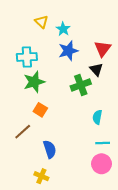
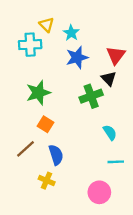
cyan cross: (27, 57) -> (30, 45), moved
cyan semicircle: (97, 117) -> (110, 133), turned 136
blue semicircle: (50, 149) -> (56, 155), moved
pink circle: (102, 164) -> (99, 192), moved
yellow cross: (41, 176) -> (47, 181), moved

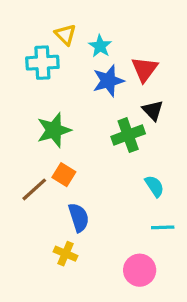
red triangle: (116, 55) -> (145, 69), moved
brown line: (25, 149) -> (34, 189), moved

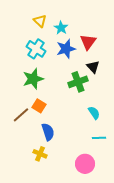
cyan cross: (42, 63) -> (36, 49), moved, turned 36

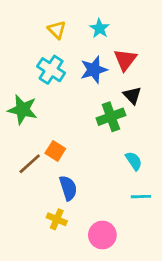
cyan star: (61, 28) -> (100, 28), moved
green star: (33, 79) -> (23, 110), moved, turned 30
pink circle: (85, 164) -> (102, 235), moved

